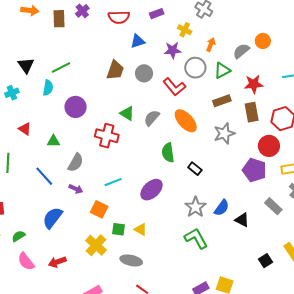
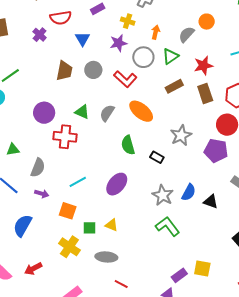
purple cross: (82, 11) -> (40, 35), moved
blue triangle: (138, 41) -> (83, 39), turned -35
purple circle: (76, 107) -> (44, 113), moved
gray star: (224, 133) -> (181, 135), moved

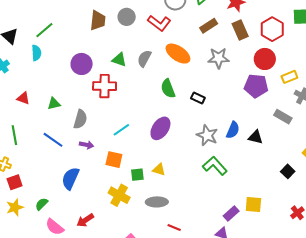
gray star: (181, 135) -> (219, 58), moved, turned 30

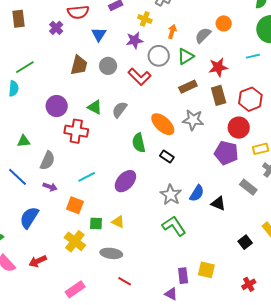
orange ellipse: (178, 54) -> (163, 124), moved
purple rectangle: (231, 214) -> (183, 276), turned -63

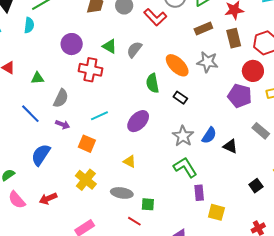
green square: (96, 223) -> (148, 204), moved
purple rectangle: (183, 276) -> (199, 193), moved

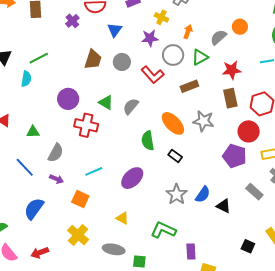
brown rectangle: (203, 28) -> (189, 86), moved
green L-shape: (185, 167) -> (163, 230), moved, turned -35
black square: (256, 186) -> (248, 246), turned -32

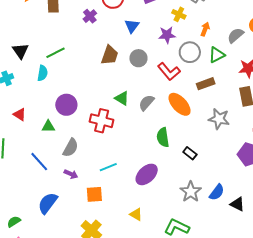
purple circle: (68, 99) -> (66, 105), moved
orange ellipse: (173, 123) -> (180, 104), moved
orange square: (80, 199) -> (94, 194), turned -30

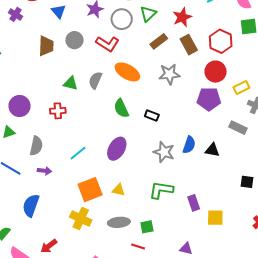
brown rectangle: (206, 84) -> (159, 41), moved
red cross: (102, 121) -> (58, 111), size x0.7
orange square: (94, 194) -> (90, 190), moved, size x1.4

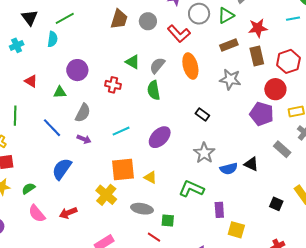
orange ellipse: (127, 72) -> (190, 66), turned 30
green semicircle: (121, 108) -> (154, 90), moved
blue semicircle: (189, 145) -> (229, 169), moved, turned 42

